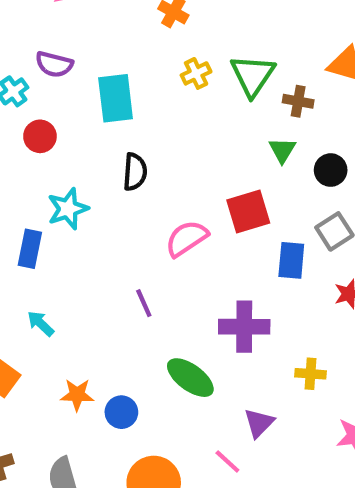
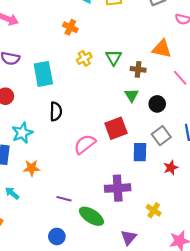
green triangle: (253, 75) -> (114, 57), size x0.7
purple line: (144, 303) -> (64, 199), moved, turned -48
yellow cross: (311, 374) -> (154, 210), turned 32
orange star: (77, 395) -> (32, 168), moved

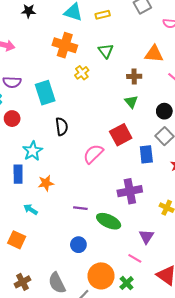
orange cross: (70, 27) -> (65, 45), size x1.6
green triangle: (114, 57) -> (106, 51), moved
black circle: (157, 104) -> (164, 111), moved

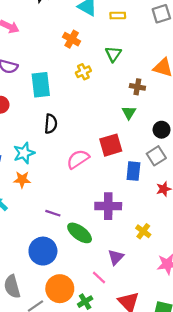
orange cross: (65, 45) -> (72, 39), size x0.7
cyan star: (33, 151) -> (24, 153), moved
blue circle: (78, 245) -> (43, 251), size x1.6

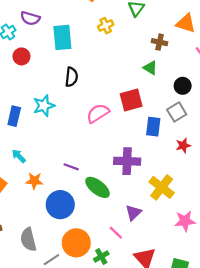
green triangle: (129, 113) -> (150, 68), turned -32
orange star: (22, 180) -> (34, 181), moved
yellow cross: (143, 231) -> (162, 187), size x1.6

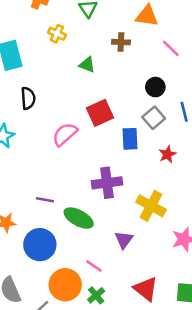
yellow cross: (106, 26) -> (57, 34), turned -32
green triangle: (150, 68) -> (87, 65), moved
pink line: (116, 233) -> (94, 266), moved

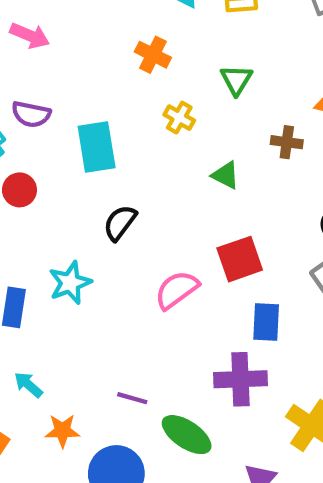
black semicircle: (28, 98) -> (120, 223), turned -145
blue rectangle: (130, 139) -> (266, 322), moved

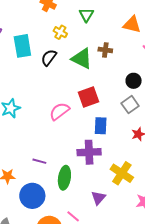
brown cross: (287, 142) -> (105, 50), moved
green triangle: (226, 175) -> (82, 59), size x1.6
black semicircle: (120, 223) -> (49, 58), moved
green ellipse: (187, 435) -> (64, 178), turned 65

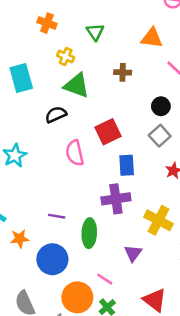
black semicircle: (49, 58) -> (56, 115), moved, turned 36
green triangle: (82, 59) -> (77, 85), moved
pink semicircle: (60, 111) -> (75, 153), turned -60

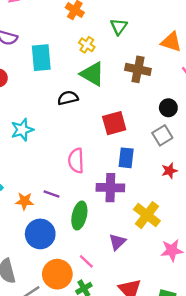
brown cross: (123, 72) -> (138, 69), size x1.5
pink semicircle: (75, 153) -> (76, 161), moved
orange star: (20, 239) -> (24, 201), moved

